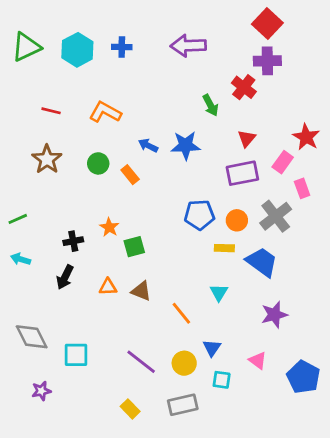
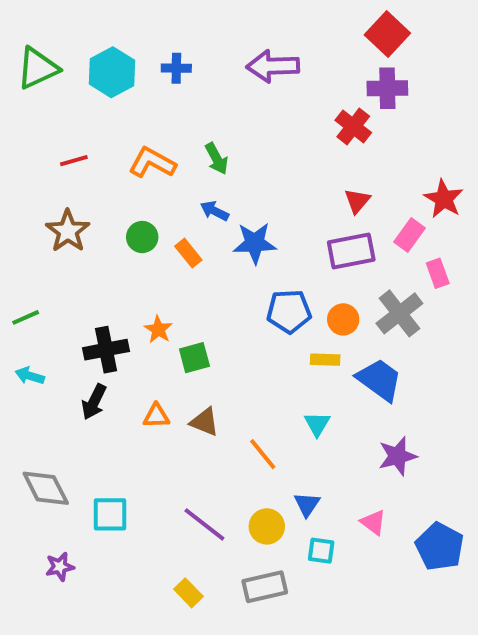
green arrow: (211, 105) -> (217, 159), moved
red line: (51, 111) -> (74, 161), turned -30
blue star: (186, 145) -> (255, 243), moved
black cross: (73, 241) -> (106, 350), size x1.5

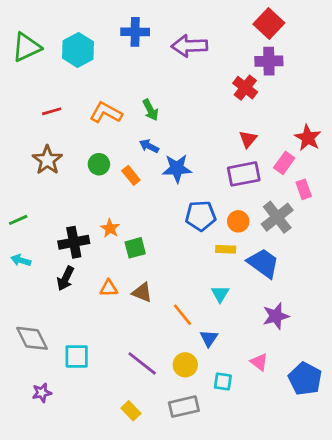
blue cross: (176, 68) -> (135, 32), moved, size x1.4
blue triangle: (307, 504) -> (209, 338), moved

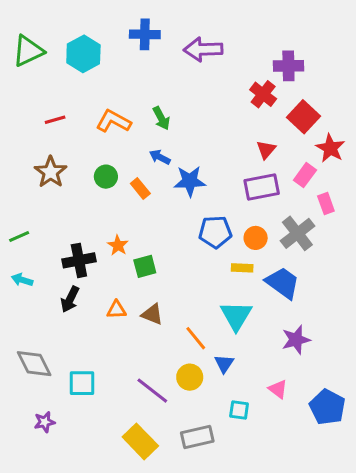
red square: (269, 24) -> (303, 117), moved
cyan triangle: (220, 294) -> (236, 316), size x1.6
yellow circle: (185, 365) -> (190, 377), moved
yellow rectangle: (131, 411) -> (140, 441), size x1.6

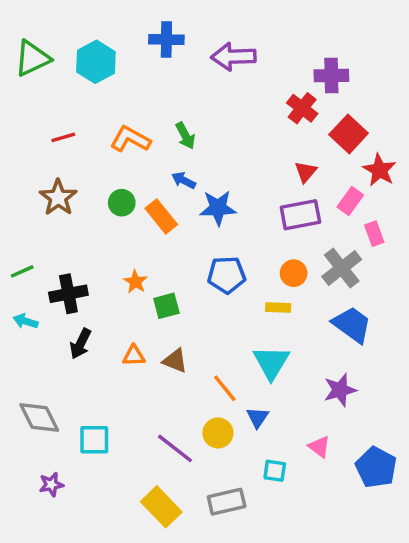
orange rectangle: (140, 189) -> (161, 216), size x1.4
blue pentagon: (215, 232) -> (227, 275), moved
black cross: (79, 260) -> (68, 294), moved
blue trapezoid: (283, 283) -> (352, 325), moved

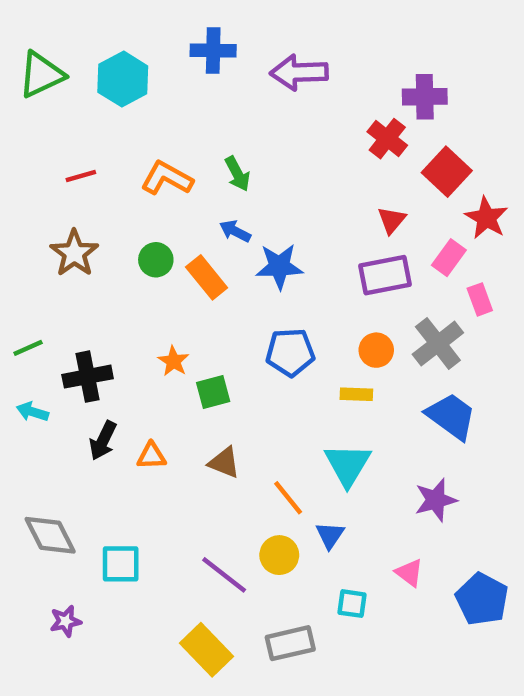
orange triangle: (134, 356) -> (151, 456), moved

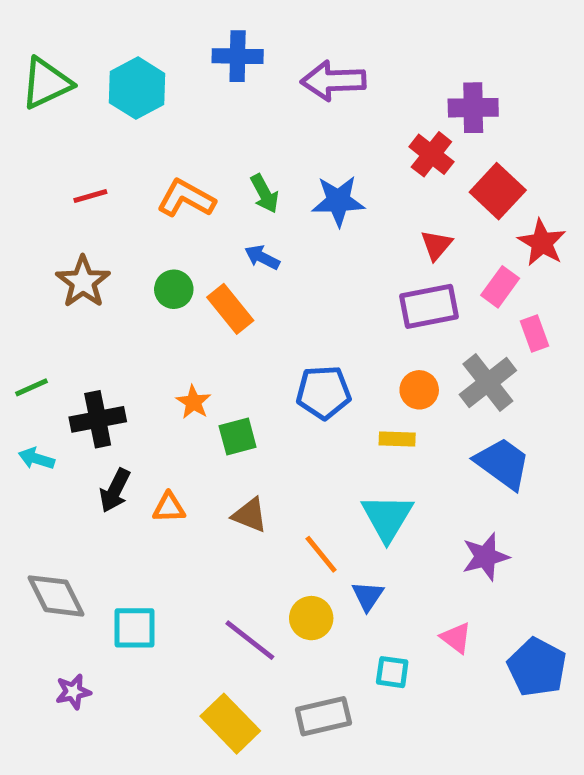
blue star: (279, 266) -> (338, 201), moved

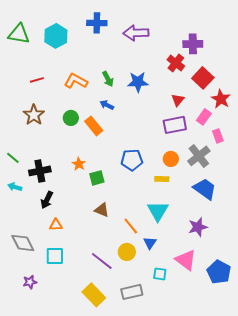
green triangle: (46, 83) -> (19, 34), turned 35
green line: (31, 387) -> (13, 158), turned 64
orange triangle: (169, 508) -> (56, 225), moved
pink triangle: (456, 638) -> (186, 260), size x1.6

